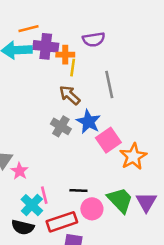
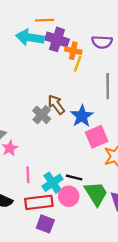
brown arrow: (70, 95) -> (56, 105), moved
gray cross: (61, 126) -> (42, 115), moved
black line: (78, 191) -> (74, 177), moved
cyan cross: (32, 205) -> (53, 183), moved

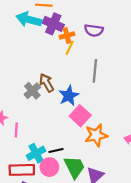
orange cross: (73, 51) -> (67, 35), turned -32
pink square: (97, 137) -> (80, 116), turned -30
pink line: (28, 175) -> (16, 130), moved
black line: (74, 177) -> (56, 151), turned -32

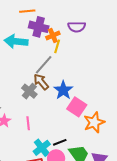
cyan arrow: (29, 20) -> (16, 41), moved
gray line: (95, 71) -> (44, 65), moved, turned 45
pink line: (16, 130) -> (28, 123), moved

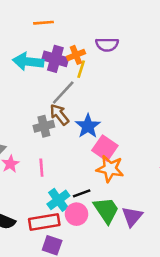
purple cross: (39, 27) -> (55, 59), moved
gray cross: (29, 91) -> (44, 126), turned 35
orange star: (94, 122) -> (110, 169), moved, turned 30

